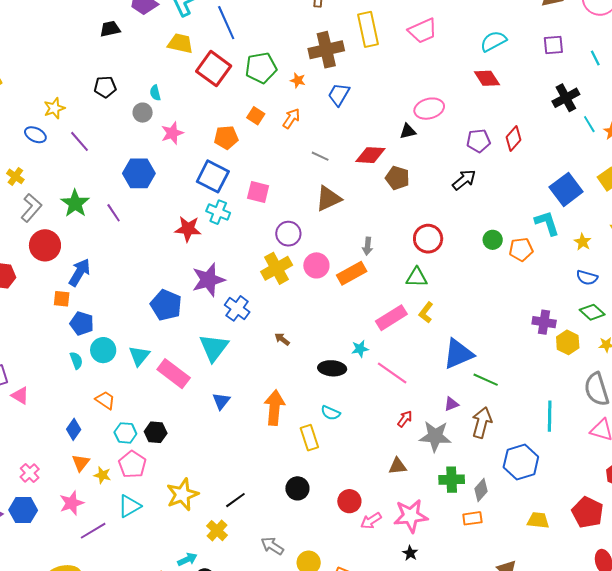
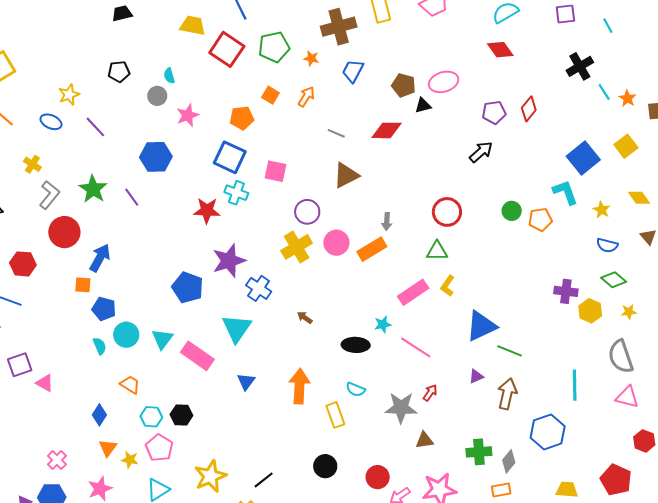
brown pentagon: (397, 178) -> (404, 85), moved
gray star: (435, 436) -> (401, 408), moved

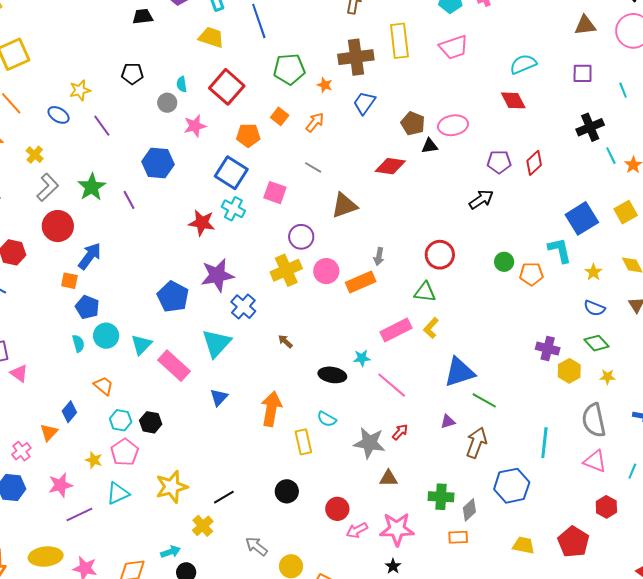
red square: (227, 49) -> (227, 87), moved
gray line: (336, 133) -> (313, 167), moved
orange triangle: (108, 448) -> (49, 432), moved

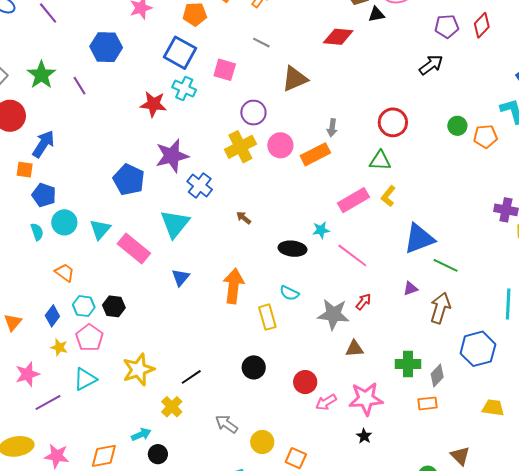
blue diamond: (69, 412) -> (52, 316), moved

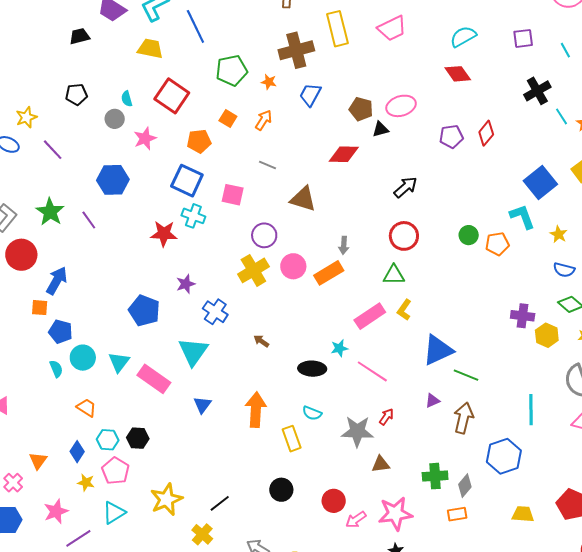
black arrow: (431, 65) -> (406, 187), moved
brown triangle: (295, 79) -> (303, 199), turned 44
purple star: (172, 156) -> (186, 284), size x0.6

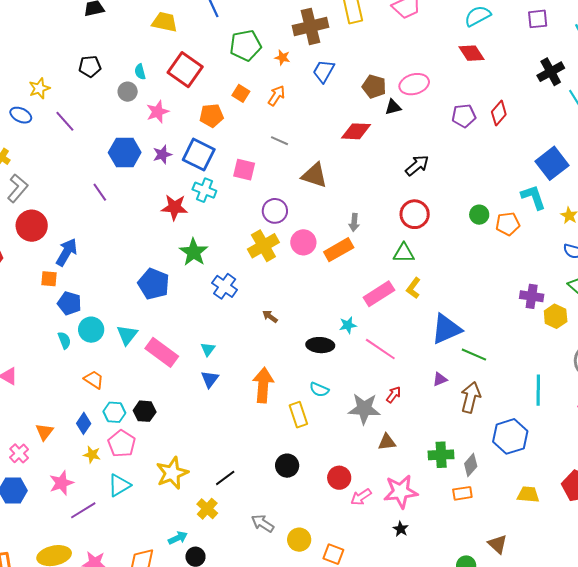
green star: (50, 212) -> (194, 252), moved
purple star: (186, 284) -> (162, 154), moved
cyan triangle: (193, 352) -> (208, 349), moved, size x0.5

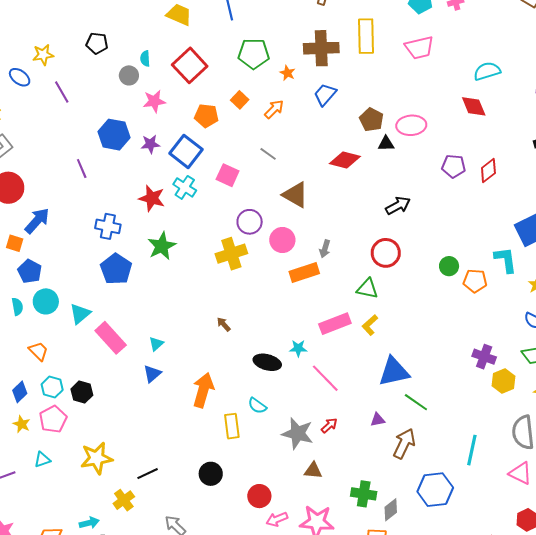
pink circle: (303, 242) -> (282, 240), moved
blue cross: (225, 286) -> (108, 226), moved, turned -35
cyan triangle: (119, 485) -> (42, 460), size x0.7

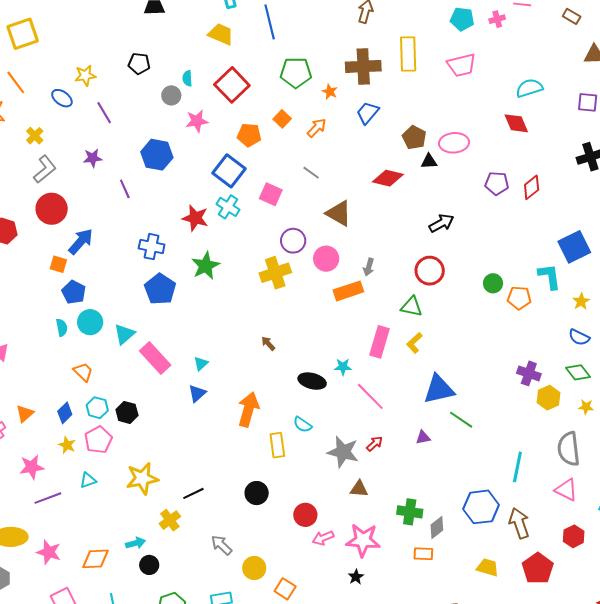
purple star: (150, 144) -> (93, 158), moved
pink rectangle: (335, 324) -> (379, 342), turned -52
brown arrow: (404, 444) -> (519, 523), moved, turned -44

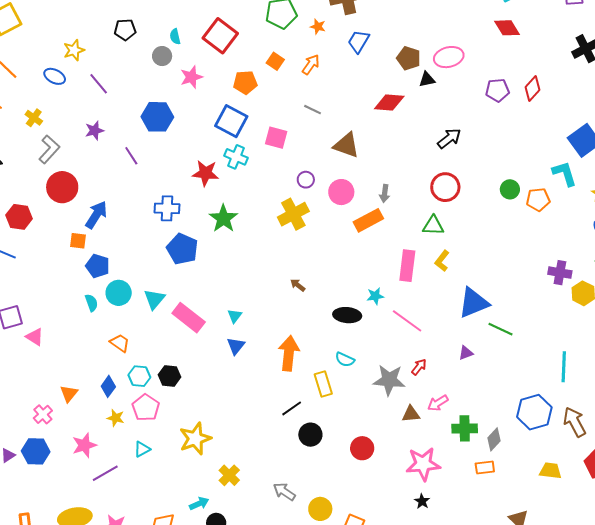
purple circle: (293, 241) -> (306, 180), size x0.7
black line: (193, 493) -> (292, 408), moved
pink arrow: (323, 538) -> (438, 403), moved

